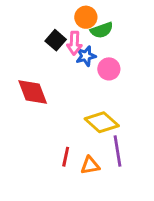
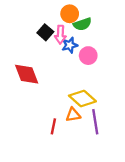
orange triangle: (90, 165) -> (73, 115), moved

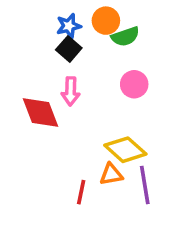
pink arrow: (60, 35) -> (71, 91), moved
blue star: (70, 45) -> (69, 26), moved

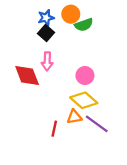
pink circle: (134, 84) -> (85, 76), moved
purple line: (145, 185) -> (97, 124), turned -45

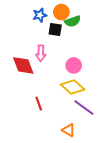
black square: (46, 33) -> (55, 29), moved, turned -32
orange triangle: (74, 117) -> (69, 130), moved, turned 40
red line: (54, 129) -> (39, 103), moved, turned -32

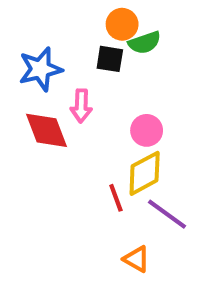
blue star: (40, 15) -> (40, 69), moved, size x1.5
yellow diamond: (73, 87) -> (145, 173), turned -70
red line: (39, 103) -> (116, 198), moved

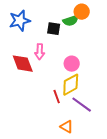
orange circle: (122, 24) -> (82, 12), moved
blue star: (40, 69) -> (20, 21), moved

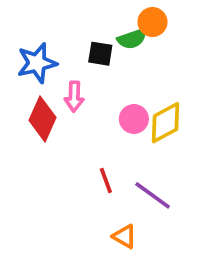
blue star: (20, 21) -> (37, 63), moved
red diamond: (23, 64) -> (42, 119), turned 45
yellow diamond: (71, 85) -> (166, 123), moved

